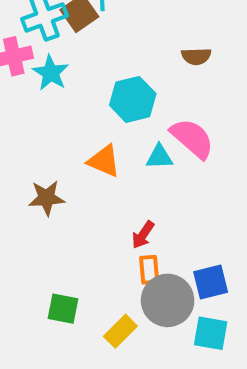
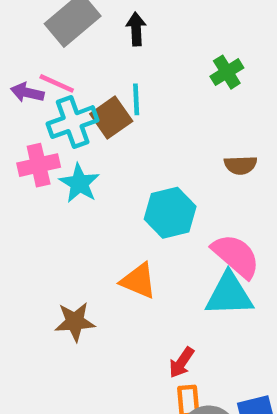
cyan triangle: (159, 157) -> (229, 294), moved, size x1.6

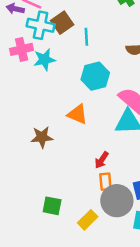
cyan line: (136, 99) -> (86, 37), moved
cyan cross: (73, 122) -> (41, 25), turned 32
cyan star: (79, 183) -> (44, 60), turned 30

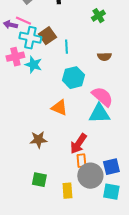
cyan star: (44, 60) -> (33, 65), turned 30
brown star: (42, 137) -> (38, 140), moved
red arrow: (102, 160) -> (78, 144), size x1.5
yellow rectangle: (88, 220) -> (67, 191), turned -49

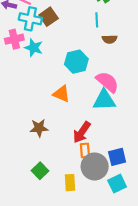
cyan line: (66, 47) -> (97, 20), moved
green square: (39, 180) -> (40, 171), turned 35
cyan square: (111, 192) -> (117, 184), turned -36

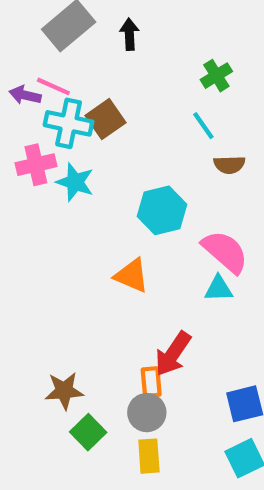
cyan line: (97, 20) -> (203, 126), turned -32
cyan triangle: (104, 100) -> (219, 289), size x0.6
brown star: (39, 128) -> (64, 391), moved
orange rectangle: (85, 150) -> (151, 382), moved
gray circle: (95, 166) -> (147, 413), moved, size x0.7

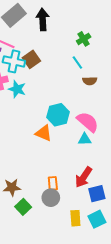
black arrow: (129, 34) -> (43, 19), size x1.5
cyan hexagon: (162, 210) -> (58, 115), moved
red arrow: (173, 354) -> (84, 177), moved
yellow rectangle: (149, 456) -> (75, 218), moved

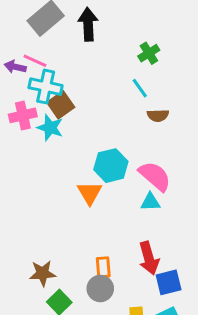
brown square: (31, 59) -> (61, 105), moved
orange triangle: (44, 133) -> (90, 193), turned 36
red arrow: (84, 177) -> (149, 258), turned -50

